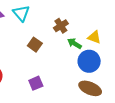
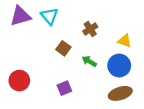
green arrow: (74, 43) -> (89, 61), moved
brown ellipse: (90, 88) -> (120, 93), turned -40

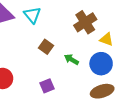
brown cross: (90, 29) -> (85, 22), moved, size x1.5

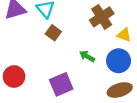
brown square: (46, 47) -> (53, 33), moved
purple square: (47, 86) -> (61, 84), size x1.5

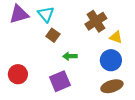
green arrow: (87, 56) -> (70, 56), moved, turned -32

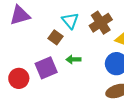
cyan triangle: (46, 14) -> (70, 21), moved
purple square: (60, 81) -> (46, 68), moved

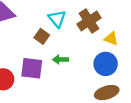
purple square: (46, 68) -> (32, 68), turned 30

